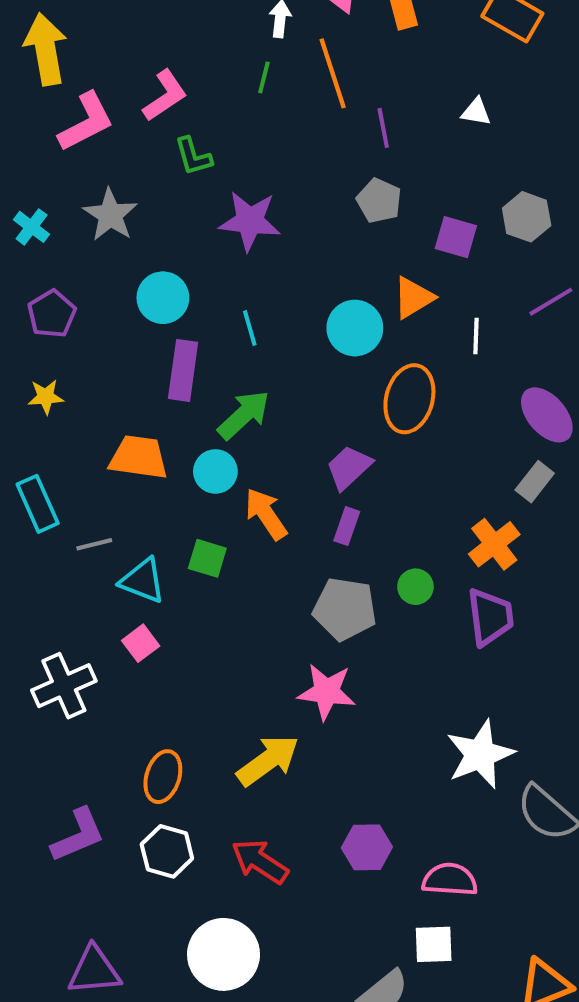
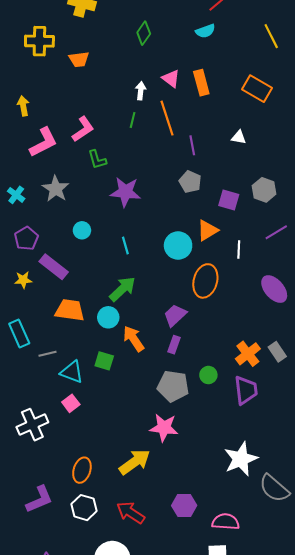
yellow arrow: (46, 49) -> (23, 106), size x0.6
cyan circle: (163, 298) -> (82, 230), size x0.7
purple rectangle: (183, 370) -> (54, 267), moved, turned -60
gray rectangle: (535, 482) -> (277, 352), moved, turned -72

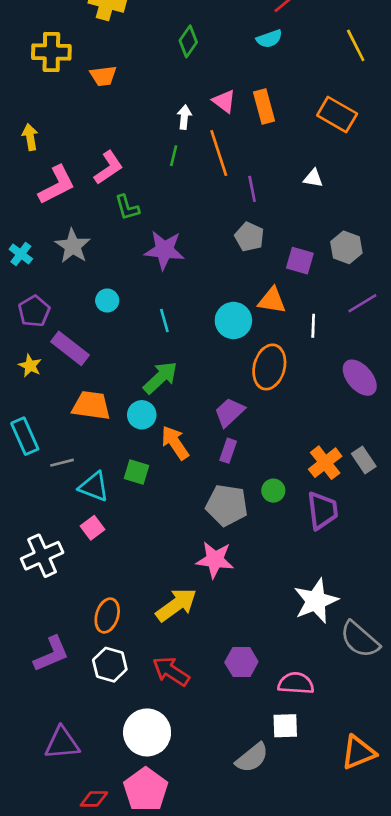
orange triangle: (207, 230) -> (272, 301), turned 40
yellow star: (23, 280) -> (30, 366), turned 30

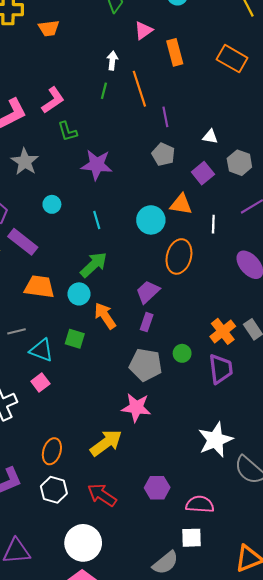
pink triangle: (224, 101) -> (144, 30), moved, turned 48
white triangle: (313, 178) -> (210, 137), moved
purple square: (300, 261) -> (203, 173), turned 35

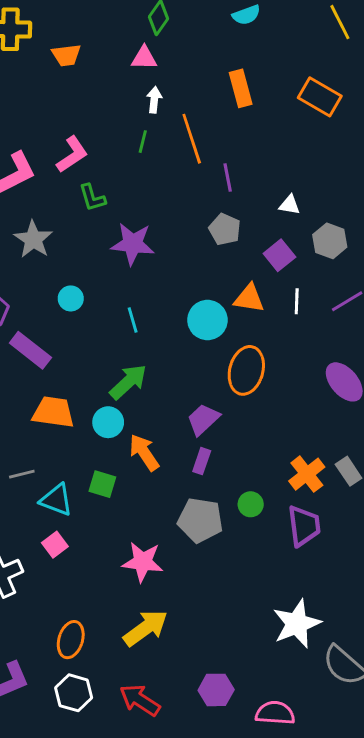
pink triangle: (144, 30) -> (144, 58), moved, turned 36
white line: (213, 224) -> (297, 301), moved
pink star: (136, 407) -> (143, 562), moved

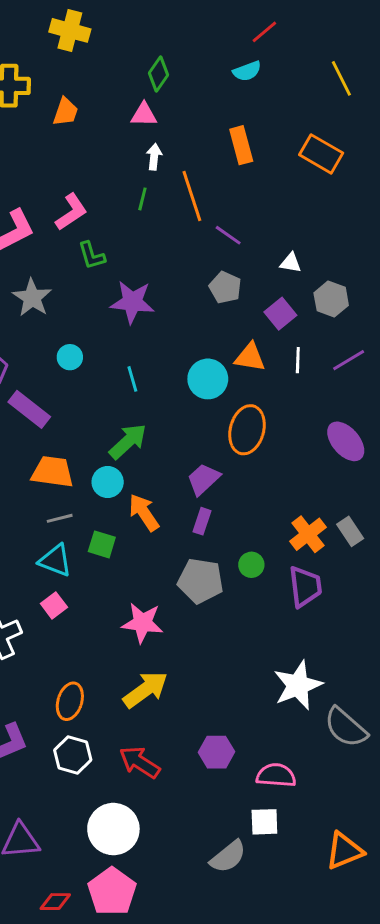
orange trapezoid: (66, 55) -> (66, 112), turned -64
purple line: (228, 178) -> (228, 235), turned -44
gray line: (22, 474) -> (60, 518), moved

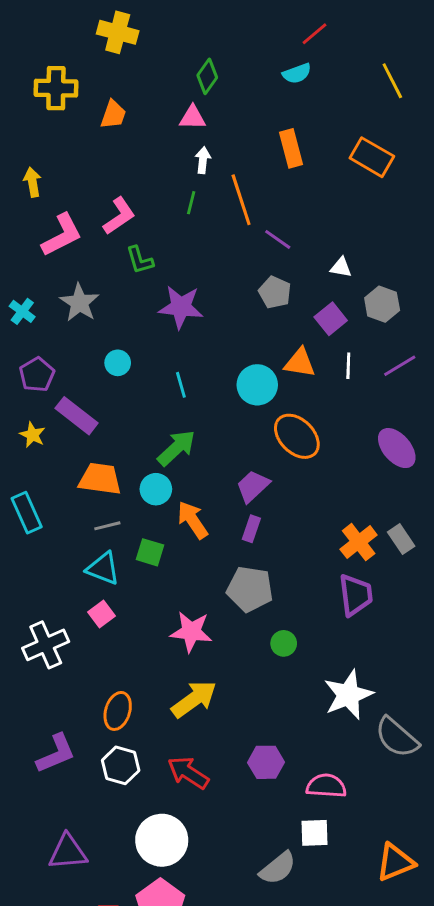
orange ellipse: (247, 430) -> (297, 436), turned -60
green circle: (251, 565) -> (284, 643), moved

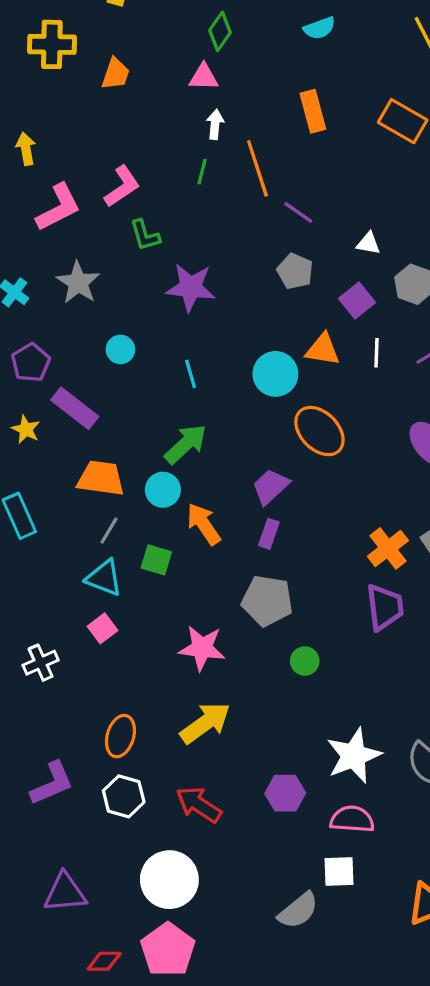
gray line: (107, 526) -> (109, 531), turned -45
white cross: (46, 645) -> (41, 663), size x0.7
white star: (348, 695) -> (354, 756), moved

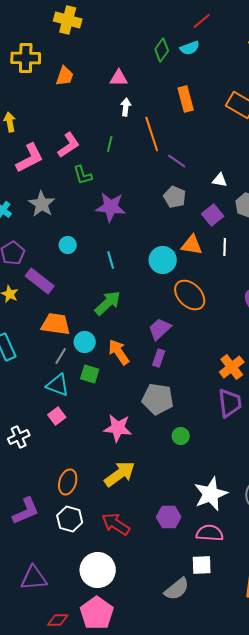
green diamond: (220, 31) -> (162, 50), moved
green line: (202, 172) -> (110, 144), moved
cyan circle: (163, 490) -> (85, 342), moved

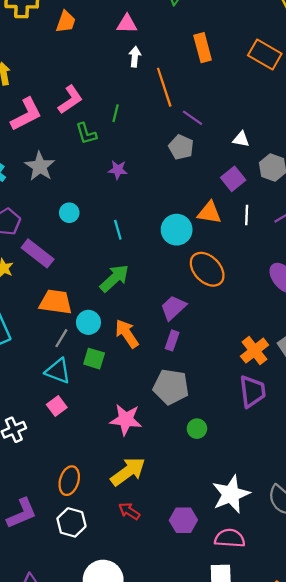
green line: (110, 144) -> (116, 113), moved
gray pentagon: (175, 197) -> (181, 147), moved
purple star: (111, 207) -> (118, 170), size x0.6
red arrow: (116, 524) -> (129, 511), moved, size x0.7

